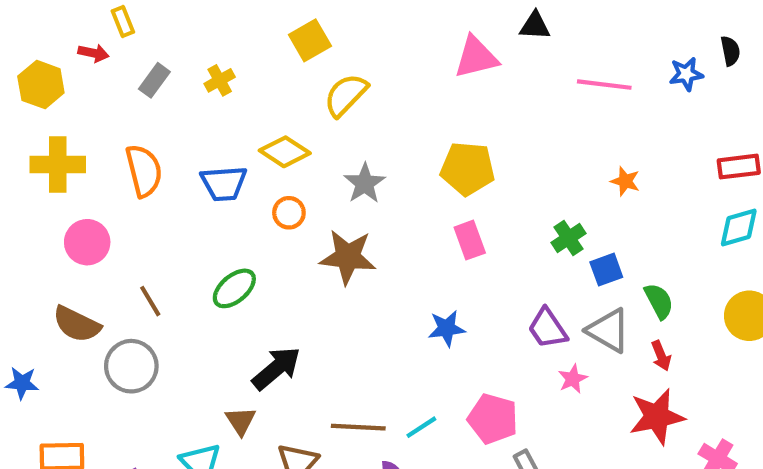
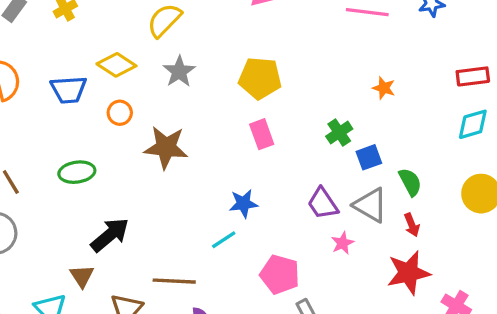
gray star: (365, 183) -> (179, 71), moved
green ellipse: (234, 288) -> (77, 172), turned 32
cyan line: (421, 427) -> (224, 240), moved

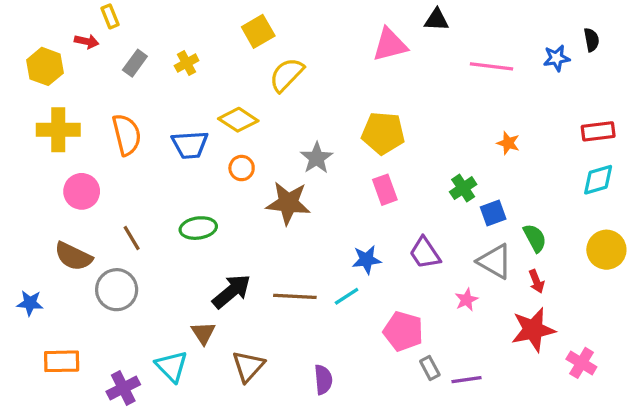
gray star: (179, 71) -> (317, 158), moved
purple trapezoid: (323, 203) -> (425, 253), moved
brown line: (174, 281) -> (295, 296), moved

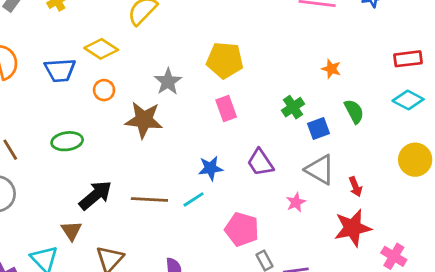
cyan diamond: (598, 180) -> (408, 100), turned 44
green semicircle: (535, 238) -> (354, 111), moved

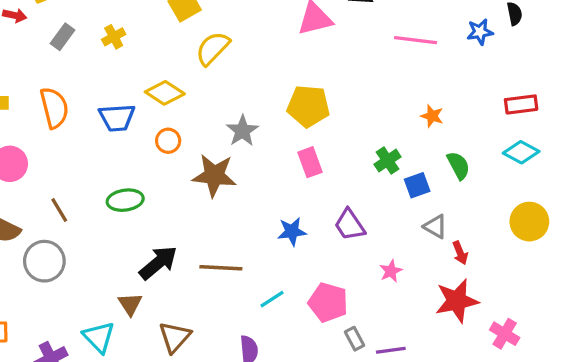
gray triangle: (320, 170) -> (435, 227), moved, size x0.7
cyan line: (194, 199) -> (272, 299), moved

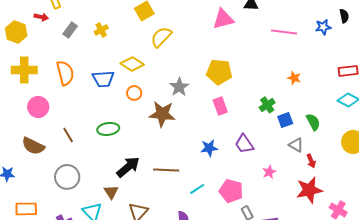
green semicircle: (458, 165) -> (313, 122), moved
gray circle: (44, 261) -> (67, 177), moved

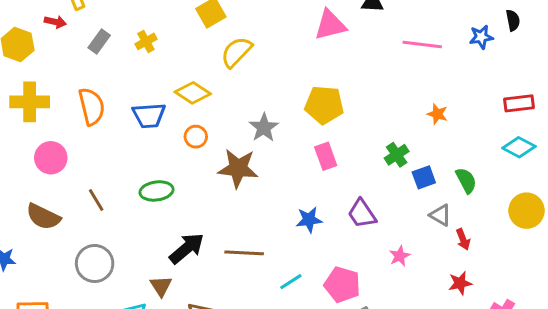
red star: (309, 190) -> (460, 283), size x0.6

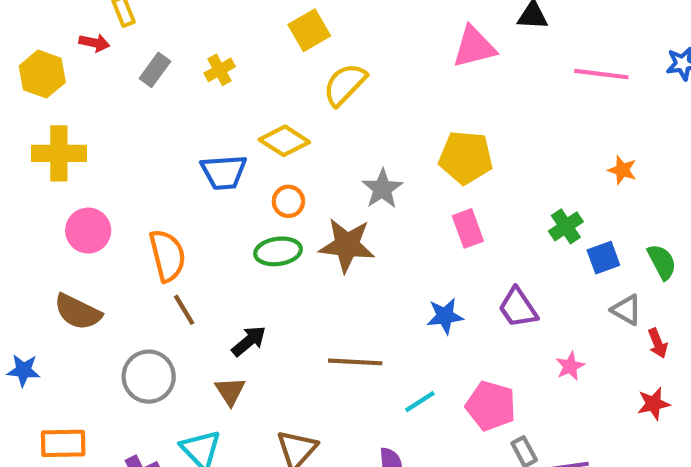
orange semicircle: (92, 106) -> (167, 256), moved
green ellipse: (157, 191) -> (278, 251), moved
brown line: (96, 200) -> (184, 310), moved
black arrow: (187, 248) -> (249, 341), moved, size x0.7
brown triangle: (161, 286) -> (230, 391), moved

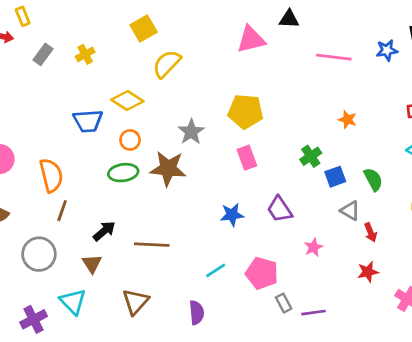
brown line: (184, 310) -> (62, 211), turned 50
brown line: (355, 362) -> (152, 245), moved

